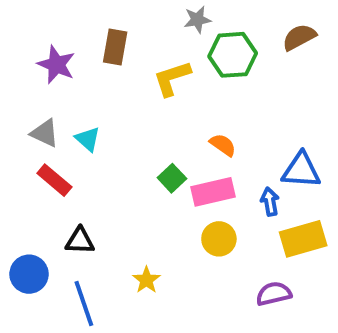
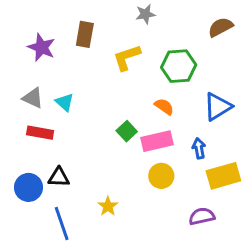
green hexagon: (233, 55) -> (179, 66), moved
blue triangle: (301, 170) -> (218, 107), moved, turned -36
red rectangle: (54, 180) -> (40, 133), turned -30
blue circle: (29, 274) -> (28, 187), moved

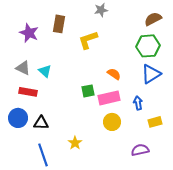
green hexagon: (179, 66) -> (148, 46), moved
green square: (127, 131) -> (88, 91), turned 32
yellow rectangle: (223, 176) -> (155, 122), size x0.6
blue circle: (28, 187) -> (18, 118), moved

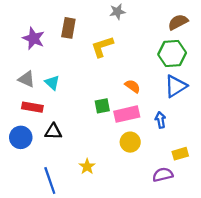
yellow rectangle: (155, 122) -> (180, 154), moved
black triangle: (41, 123) -> (53, 132), moved

